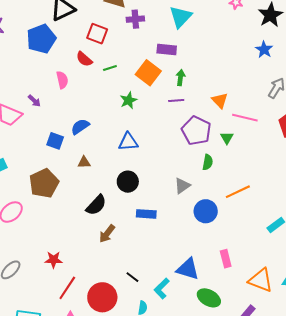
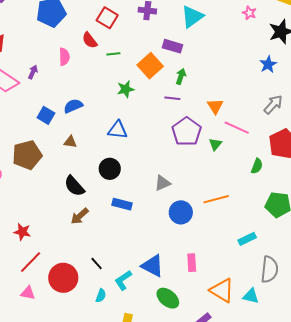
purple arrow: (34, 101) -> (33, 72), turned -120
green semicircle: (208, 162) -> (257, 166), moved
black semicircle: (96, 205) -> (74, 186), turned 85

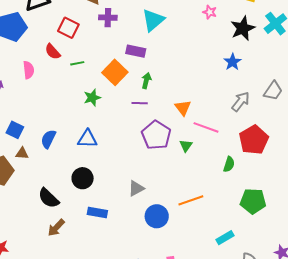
blue semicircle: (73, 106) -> (48, 139), moved, turned -36
brown triangle: (70, 142) -> (22, 153), moved

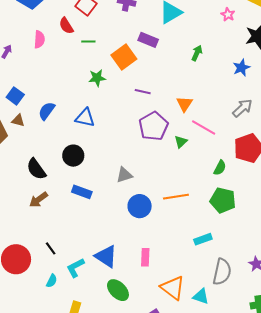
green arrow: (146, 81) -> (197, 53), moved
green pentagon: (253, 201) -> (223, 200), moved

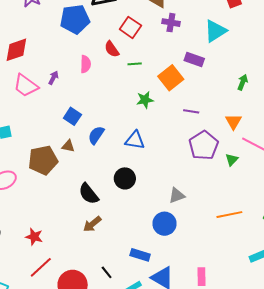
green arrow: (197, 53) -> (243, 82), moved
blue square: (15, 96) -> (72, 116), moved
blue rectangle: (82, 192) -> (140, 255), moved
blue circle: (140, 206) -> (165, 224), moved

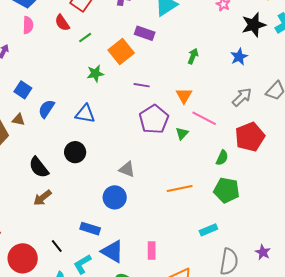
pink semicircle: (86, 64) -> (28, 25), moved
green line: (135, 64) -> (85, 38), turned -32
gray triangle: (177, 196) -> (127, 169), turned 42

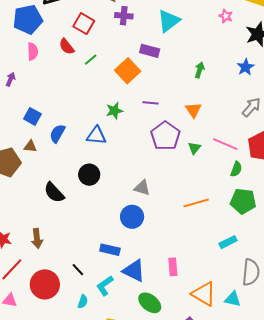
green star: (95, 74) -> (114, 111), moved
pink line: (204, 118) -> (225, 144), moved
brown arrow: (42, 198) -> (37, 238), moved, turned -54

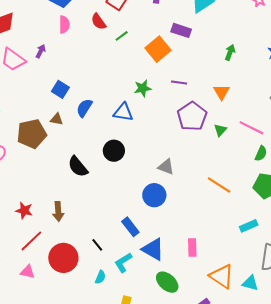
orange line: (196, 203) -> (219, 185), turned 45
blue rectangle: (110, 250) -> (130, 227), turned 36

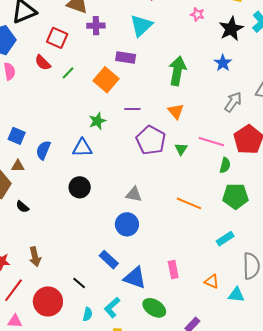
green arrow: (230, 52) -> (177, 71), size x1.8
black semicircle: (78, 167) -> (22, 207), moved, size x0.6
cyan L-shape: (123, 262) -> (112, 307), moved
orange triangle: (222, 276) -> (212, 281), moved, size x0.6

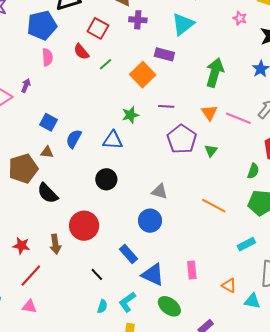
pink line: (211, 142) -> (238, 118), moved
black semicircle: (22, 207) -> (48, 193), size x1.6
red circle: (48, 301) -> (84, 226), moved

